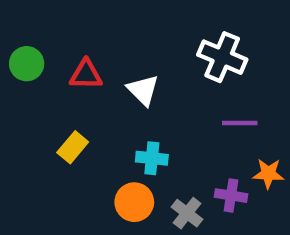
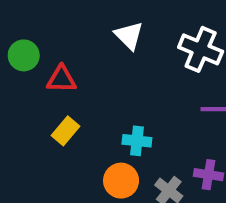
red triangle: (86, 75) -> (61, 79), moved
white triangle: (143, 90) -> (129, 36), moved

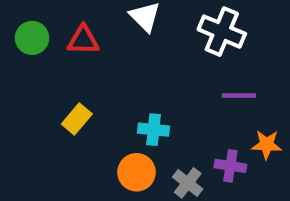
red triangle: (61, 79) -> (83, 40), moved

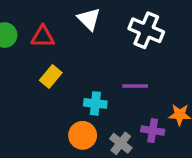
purple line: (239, 96) -> (135, 86), moved
yellow rectangle: (77, 119) -> (51, 76), moved

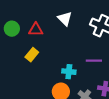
yellow rectangle: (51, 76) -> (32, 55), moved

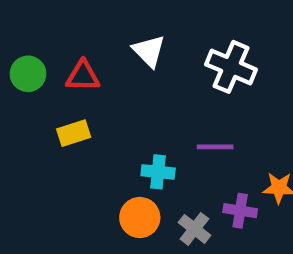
yellow rectangle: (32, 55) -> (74, 133), turned 32

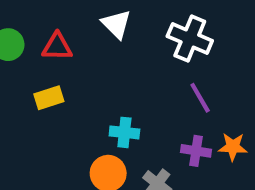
purple line: (215, 147) -> (200, 98), moved, turned 60
purple cross: (240, 211) -> (196, 151), moved

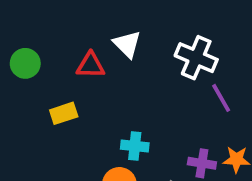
red triangle: (57, 47) -> (91, 65), moved
purple line: (200, 98) -> (221, 98), moved

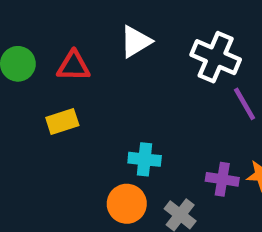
white triangle: (127, 44) -> (136, 42), turned 44
red triangle: (91, 65) -> (73, 66), moved

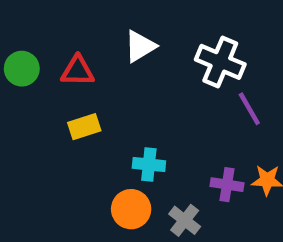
yellow rectangle: (62, 122) -> (84, 127), moved

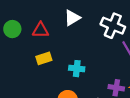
cyan cross: (149, 165) -> (77, 69), moved

